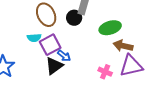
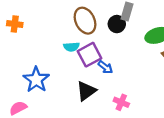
black triangle: (54, 66) -> (86, 91), moved
pink cross: (105, 72) -> (121, 102), moved

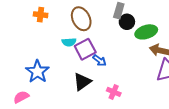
orange cross: (15, 24) -> (41, 15), moved
black circle: (117, 24) -> (127, 22), moved

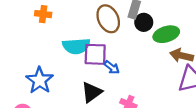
brown ellipse: (81, 19) -> (108, 19), moved
cyan semicircle: (69, 42) -> (76, 46), size x1.6
purple square: (85, 49) -> (95, 54), turned 30

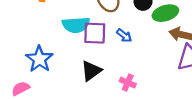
blue arrow: (112, 67) -> (124, 35), moved

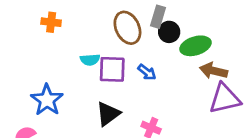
cyan semicircle: (76, 25) -> (90, 60), size x0.6

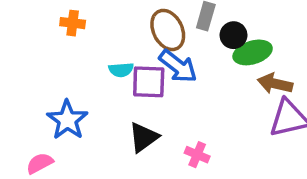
black circle: (169, 32) -> (234, 35), moved
blue arrow: (147, 72) -> (178, 66), moved, size x1.6

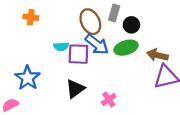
green ellipse: (253, 52) -> (126, 48), moved
pink cross: (197, 155) -> (109, 100), turned 32

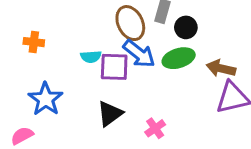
orange cross: (31, 17) -> (34, 42), moved

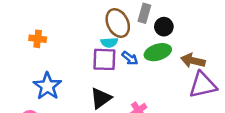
blue arrow: (139, 54) -> (130, 58), moved, size x0.6
cyan semicircle: (91, 57) -> (109, 42), moved

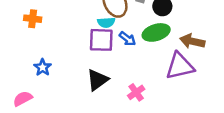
purple triangle: (203, 85) -> (180, 66), moved
blue star: (47, 86) -> (43, 67), size x0.6

